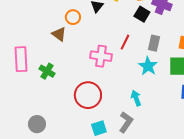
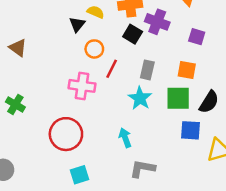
orange circle: (73, 17) -> (94, 49), moved
brown triangle: (59, 34) -> (18, 48), moved
gray L-shape: (126, 122) -> (142, 169), moved, turned -115

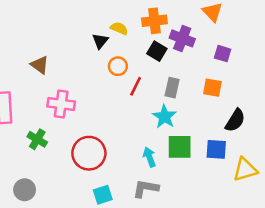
pink cross: (82, 86) -> (61, 104), moved
green square: (178, 98) -> (180, 147), moved
green cross: (15, 104) -> (37, 139), moved
gray L-shape: (142, 169) -> (146, 188), moved

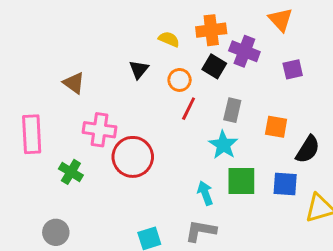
black triangle: (100, 41) -> (139, 69), moved
purple square: (223, 54) -> (293, 69), turned -30
orange circle: (118, 66) -> (180, 80), moved
orange square: (212, 88) -> (276, 127), moved
red circle: (89, 153) -> (133, 157), moved

